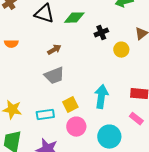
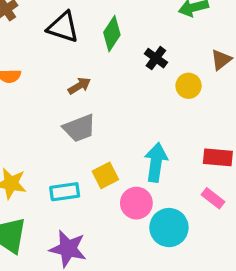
green diamond: (74, 18) -> (112, 34), turned -55
black cross: (101, 33) -> (156, 58), turned -32
pink circle: (76, 127) -> (136, 203), moved

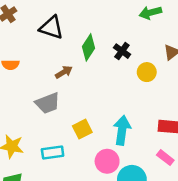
green diamond: (112, 34) -> (89, 47), moved
gray trapezoid: (79, 128) -> (48, 103), moved
yellow square: (105, 175) -> (82, 129), moved

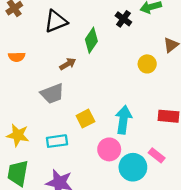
black triangle: (51, 28) -> (56, 21), turned -40
black cross: (122, 51) -> (123, 19), moved
pink rectangle: (165, 158) -> (157, 155), moved

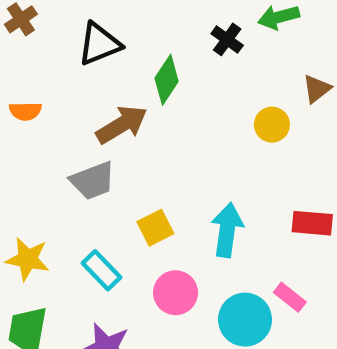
brown arrow: (68, 64) -> (122, 125), size x1.6
cyan rectangle: (57, 141) -> (102, 270), turned 54
pink circle: (109, 149) -> (176, 293), moved

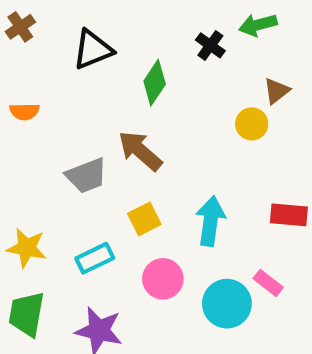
brown triangle: (317, 89) -> (276, 91), moved
brown arrow: (122, 125) -> (140, 151), moved, turned -108
cyan rectangle: (102, 270) -> (95, 258), turned -72

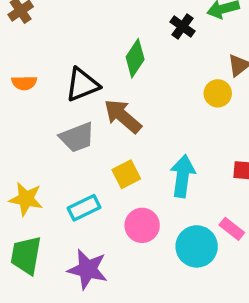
black triangle: (93, 50) -> (82, 85), moved

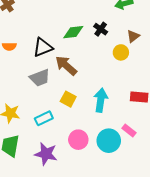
black cross: (183, 26) -> (101, 29), moved
green diamond: (135, 58) -> (73, 32), turned 50
yellow square: (126, 174) -> (68, 99), turned -35
pink circle: (142, 225) -> (78, 140), moved

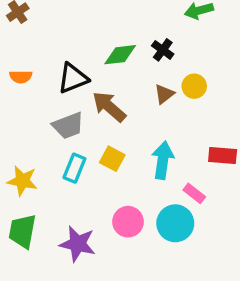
brown triangle: (133, 36) -> (164, 94), moved
cyan rectangle: (44, 118) -> (74, 168), moved, turned -42
pink rectangle: (129, 131) -> (194, 193), moved

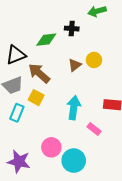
black cross: (163, 50) -> (72, 29), moved, turned -32
yellow square: (112, 159) -> (36, 98), moved
cyan circle: (175, 223) -> (74, 161), moved

